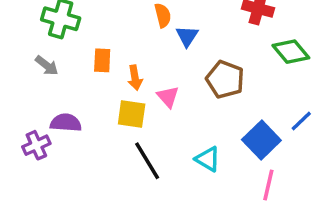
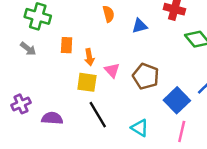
blue triangle: (187, 36) -> (140, 26), moved, turned 42
brown pentagon: (225, 79) -> (146, 76), moved
purple semicircle: (66, 123) -> (52, 118), moved
cyan triangle: (208, 159) -> (140, 128), moved

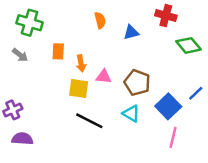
pink triangle: (112, 70) -> (104, 77), turned -42
black line: (98, 115) -> (89, 121), turned -32
purple semicircle: (52, 118) -> (22, 139), moved
cyan triangle: (140, 128) -> (131, 114), moved

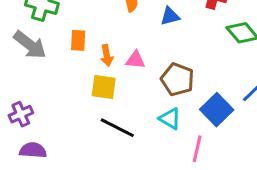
gray arrow: (20, 55) -> (30, 45), size x1.6
pink triangle: (104, 77) -> (135, 60), moved
pink line: (173, 137) -> (197, 149), moved

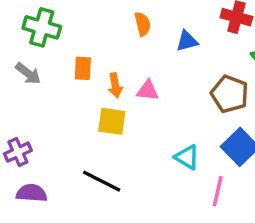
gray arrow: (30, 45) -> (28, 73), size x0.7
brown pentagon: (178, 79) -> (230, 94), moved
black line: (117, 128) -> (102, 181), moved

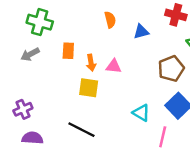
gray arrow: (28, 73) -> (30, 54), turned 114
brown pentagon: (230, 94) -> (171, 69), turned 30

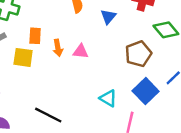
blue triangle: (141, 32) -> (108, 17), turned -35
yellow square: (89, 88) -> (23, 57), moved

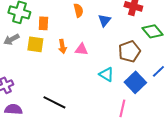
orange rectangle: (35, 36) -> (43, 23), moved
yellow square: (23, 57) -> (35, 44), moved
cyan triangle: (108, 98) -> (106, 74), moved

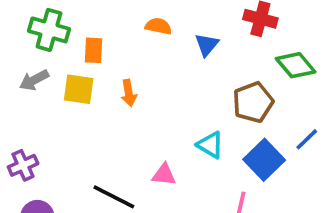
orange semicircle: (78, 10) -> (158, 26), turned -64
pink triangle: (81, 49) -> (164, 175), moved

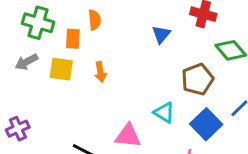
orange semicircle: (158, 26) -> (95, 20), moved, turned 72
pink triangle: (164, 175) -> (128, 136), size x1.4

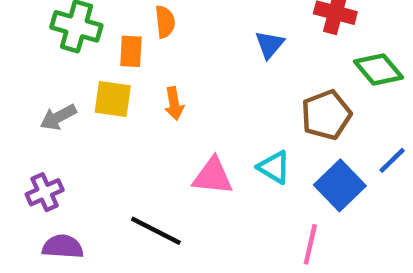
gray arrow: (26, 62) -> (58, 117), moved
pink triangle: (128, 136) -> (213, 176), moved

